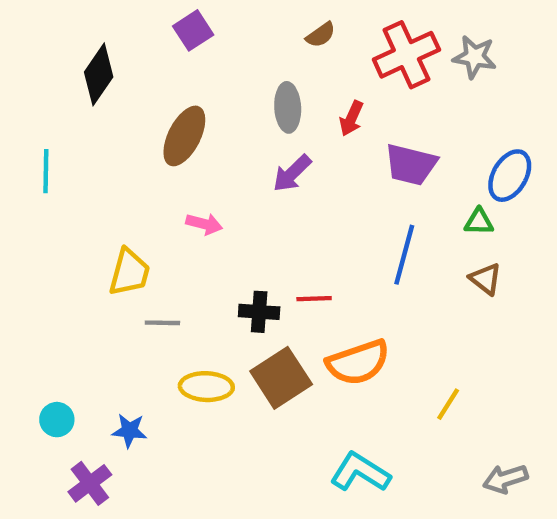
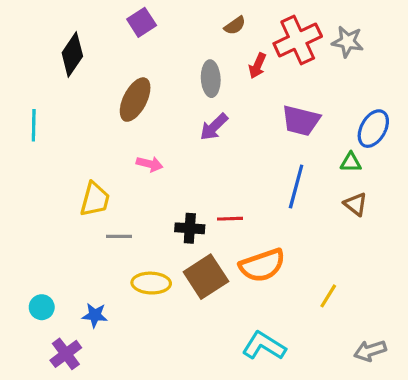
red arrow: (351, 118) -> (257, 66), moved

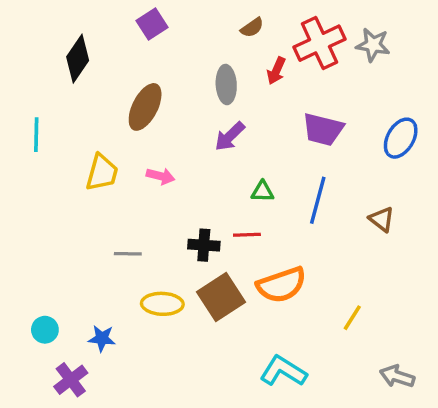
green triangle: (351, 162) -> (262, 192), moved
yellow trapezoid: (95, 199) -> (102, 173), moved
gray arrow: (370, 351) -> (397, 376), turned 36

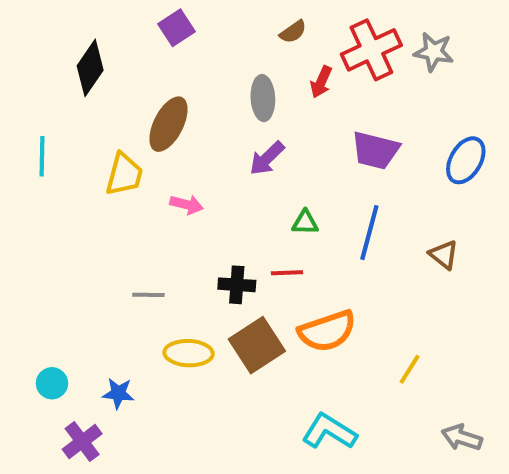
yellow trapezoid: (102, 173) -> (124, 174), moved

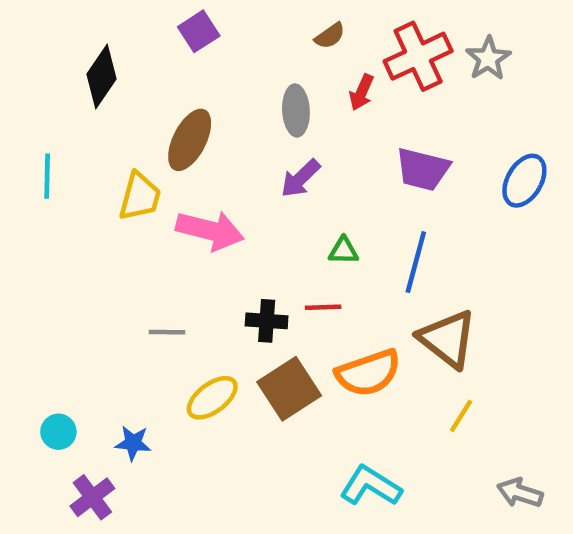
gray star: (434, 52) -> (488, 58), turned 30
pink arrow: (187, 204) -> (210, 230), size x1.8
brown triangle: (444, 255) -> (448, 339), moved, size x1.8
yellow ellipse: (189, 353) -> (212, 398), turned -39

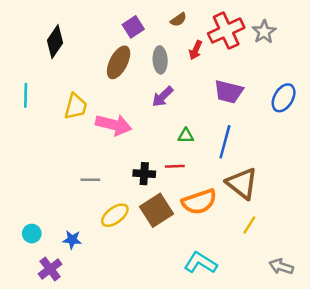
purple square: (199, 31) -> (133, 27), moved
brown ellipse: (190, 140) -> (119, 62), moved

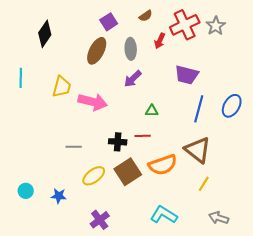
blue ellipse: (284, 98) -> (232, 106), moved
blue line: (225, 142) -> (199, 109), moved
gray arrow: (281, 267) -> (219, 218), moved
purple cross: (50, 269) -> (100, 220), moved

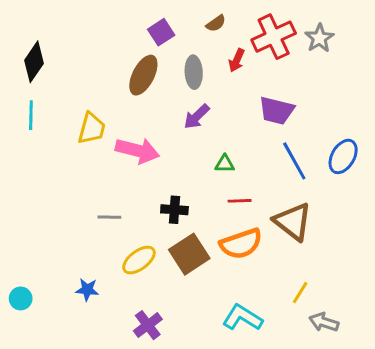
black diamond: (45, 34) -> (34, 62), moved
blue line: (199, 109) -> (294, 161), turned -44
red line: (143, 136) -> (240, 201), moved
yellow line: (204, 184) -> (300, 293), moved
cyan circle: (26, 191) -> (21, 298), moved

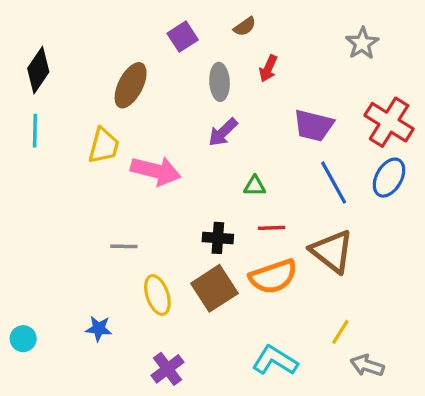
red cross: (274, 37) -> (389, 122), moved, turned -33
brown ellipse: (143, 75) -> (131, 85), moved
black cross: (174, 210) -> (218, 238), moved
yellow ellipse: (139, 260) -> (157, 295), turned -72

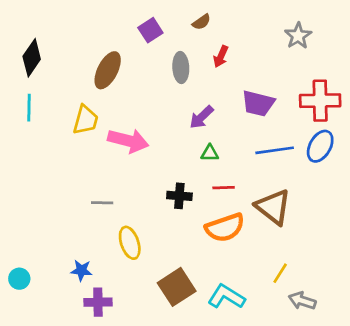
red cross: (389, 122) -> (320, 101), turned -33
purple arrow: (223, 132) -> (201, 117), moved
blue line: (334, 183) -> (275, 150), turned -69
brown square: (214, 288) -> (177, 287), moved
purple cross: (167, 369) -> (98, 302), moved, turned 36

